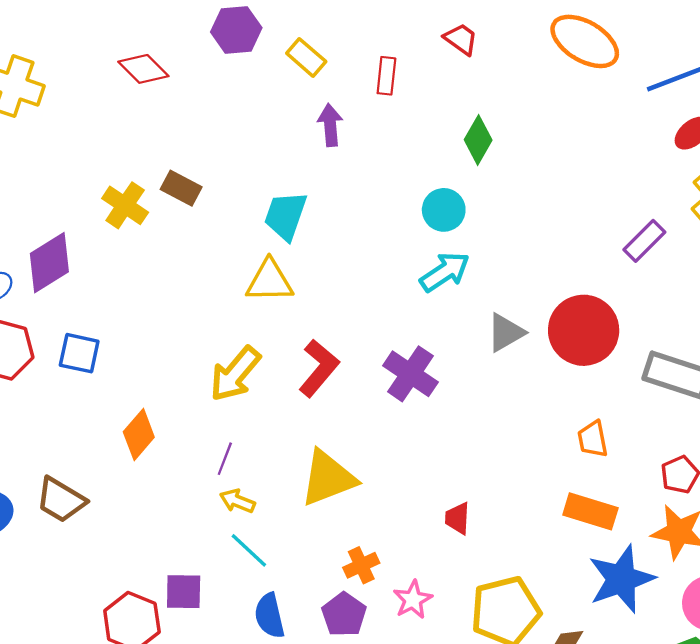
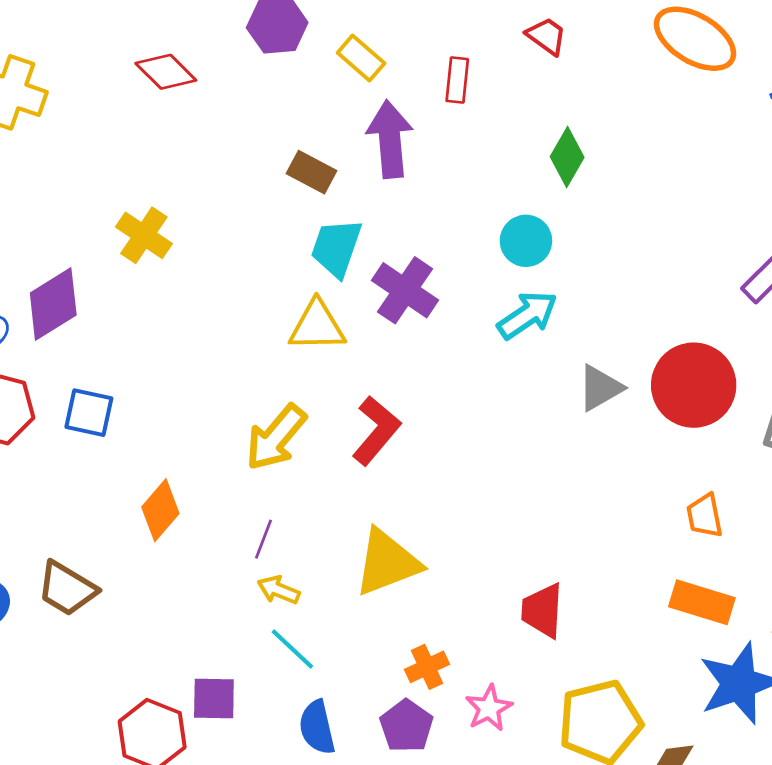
purple arrow: (330, 125) -> (390, 139), size x1.5
brown rectangle: (181, 188) -> (312, 172), moved
purple cross: (410, 374) -> (405, 290), moved
red trapezoid: (457, 518) -> (542, 611), size x1.4

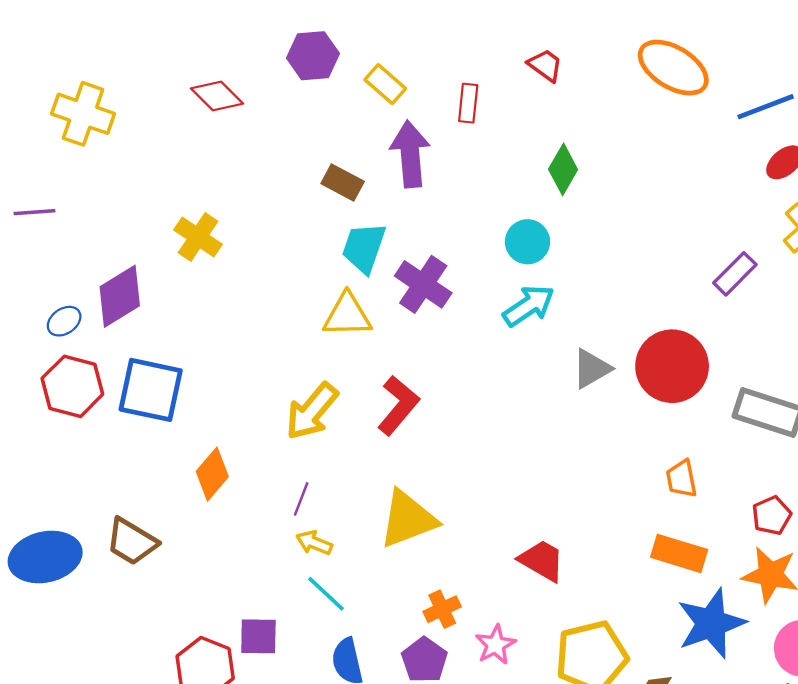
blue square: (89, 413) -> (151, 390), size x1.5
red trapezoid: (542, 611) -> (542, 561), turned 117

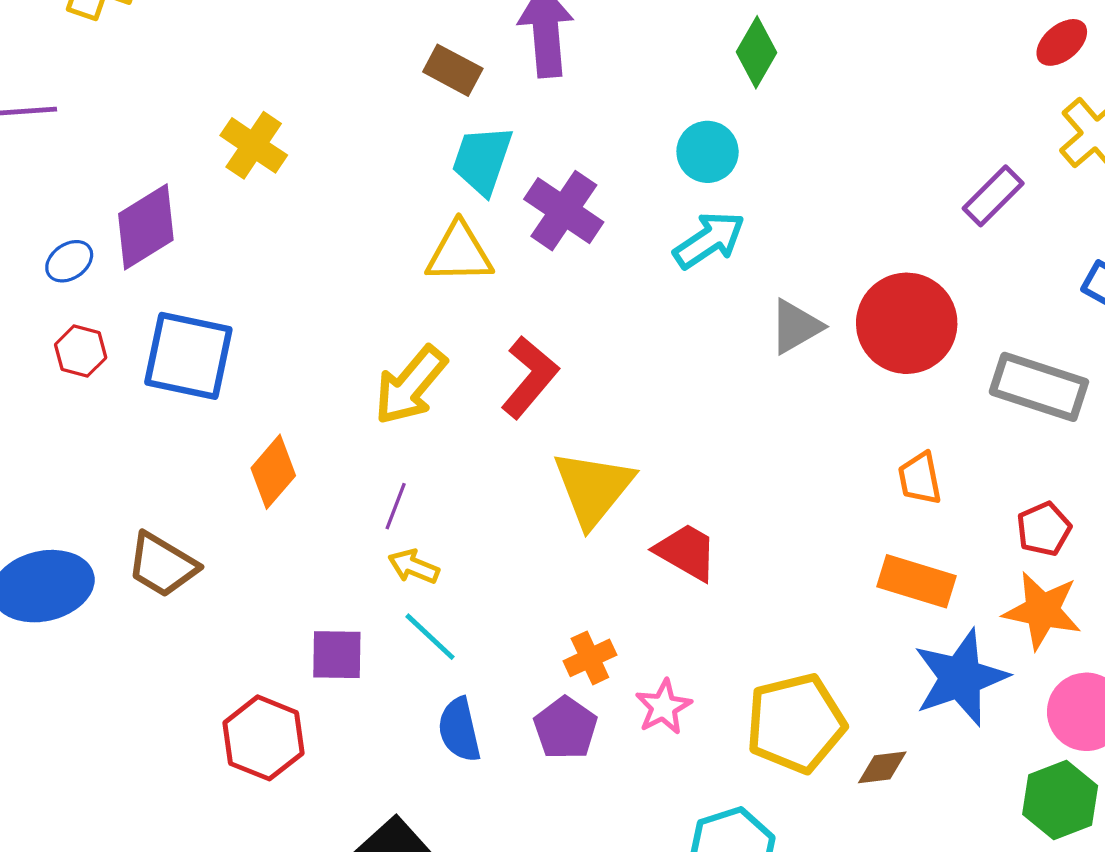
red hexagon: (72, 386) -> (81, 351), size x0.6
yellow triangle: (408, 519) -> (593, 488), moved, turned -30
red trapezoid: (542, 561) -> (686, 552), moved
purple square: (258, 636) -> (337, 655), moved

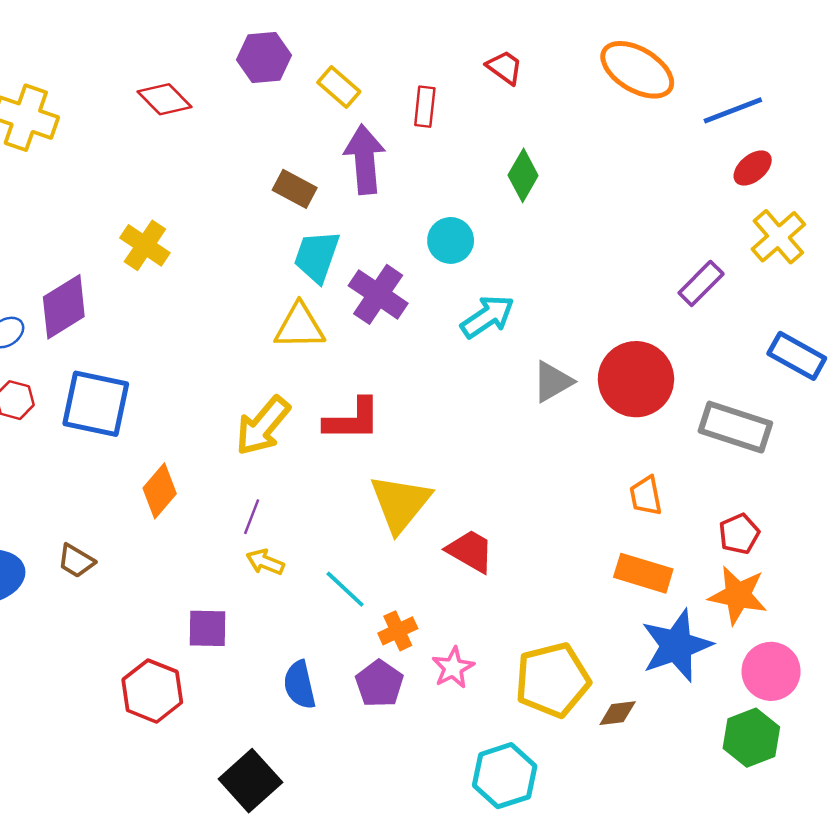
cyan circle: (708, 152) -> (451, 240), moved
red L-shape: (530, 377) -> (352, 420), turned 50
brown trapezoid: (162, 565) -> (76, 561), size x0.7
cyan line: (430, 637) -> (345, 589), moved

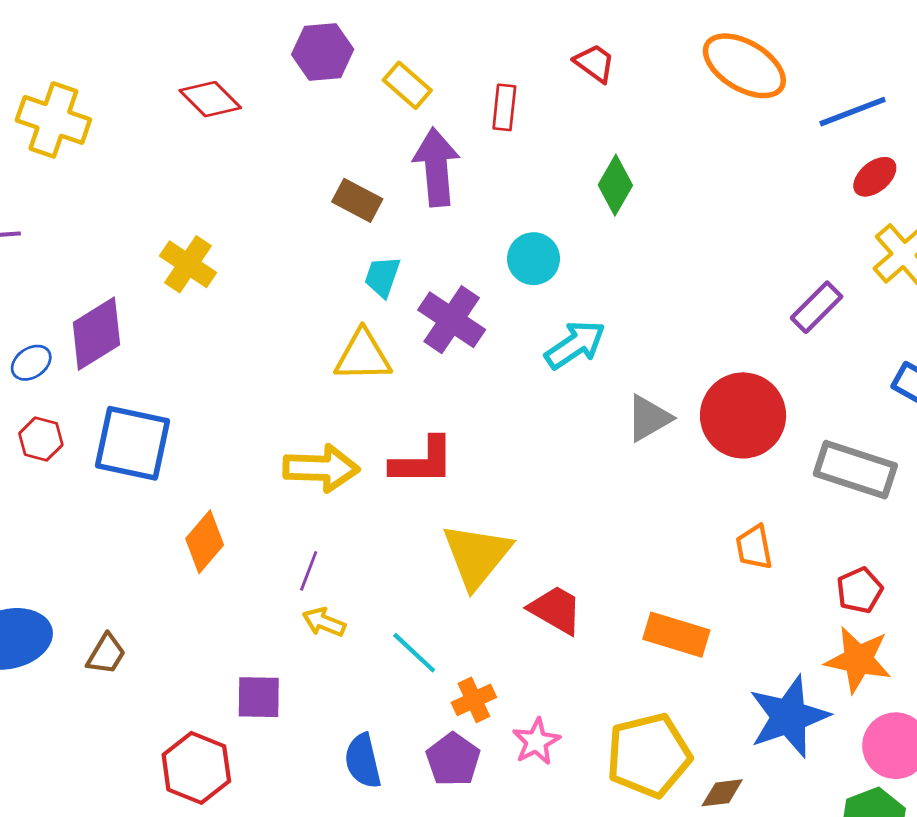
cyan trapezoid: (317, 256) -> (382, 277), size x0.7
yellow arrow: (263, 426) -> (321, 468), turned -128
brown trapezoid: (76, 561) -> (106, 654), moved, turned -90
orange rectangle: (643, 573) -> (676, 635), moved

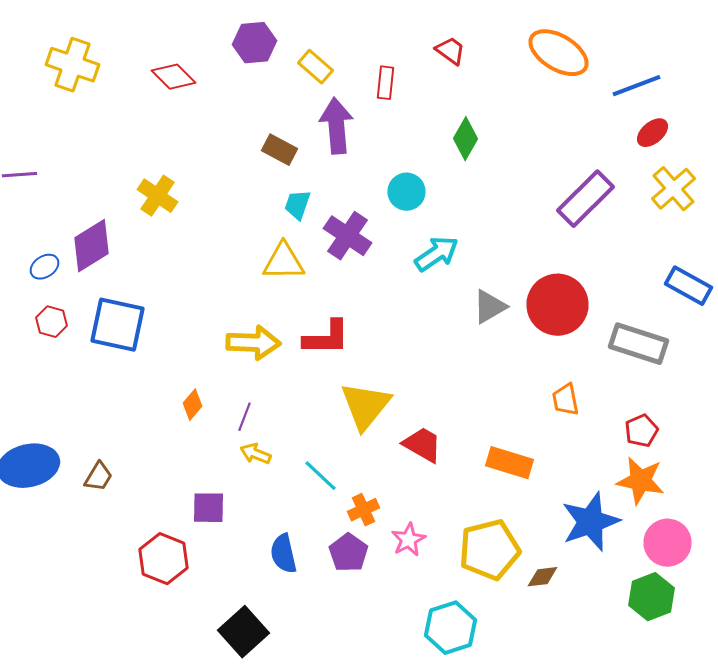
yellow cross: (53, 120) -> (72, 65), moved
purple rectangle: (817, 307) -> (586, 199), moved, size x1.5
orange diamond: (205, 542) -> (192, 405), moved, size x0.7

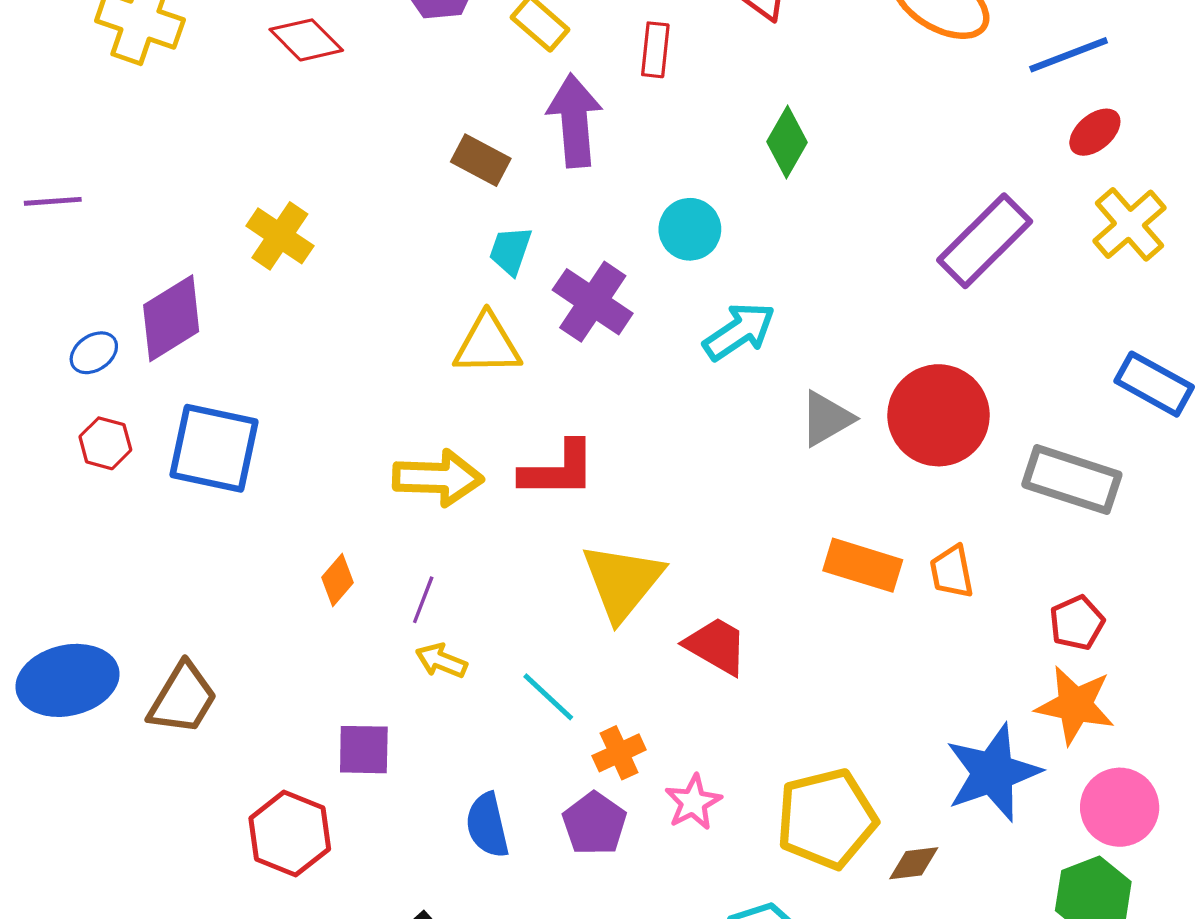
orange rectangle: (510, 463) -> (863, 565), moved
brown trapezoid: (98, 477) -> (183, 699), size x1.5

